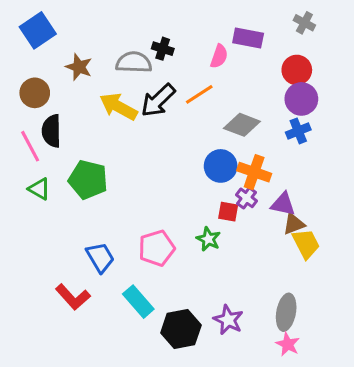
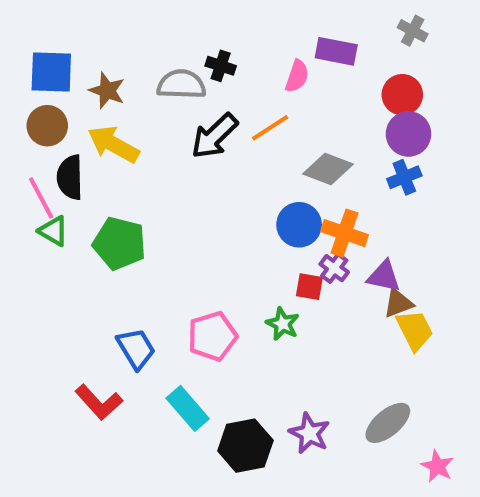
blue square: (38, 30) -> (51, 72), moved, turned 36
yellow arrow: (119, 107) -> (113, 144), moved
green triangle: (39, 189) -> (53, 231), moved
gray ellipse: (286, 312) -> (388, 423), turned 40
pink star: (288, 344) -> (437, 466), moved

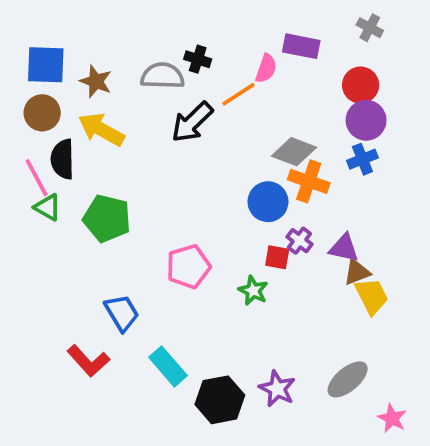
orange line: (270, 128) -> (238, 94), moved
orange cross: (344, 233) -> (309, 181), moved
pink pentagon: (212, 336) -> (188, 267), moved

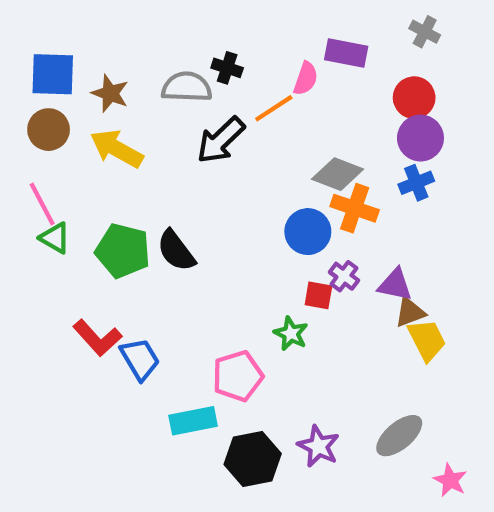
black semicircle: (62, 159) -> (176, 251), moved, turned -36
pink pentagon: (188, 267) -> (238, 376), moved
red L-shape: (88, 361) -> (97, 338), moved
cyan rectangle: (168, 366) -> (193, 421), turned -60

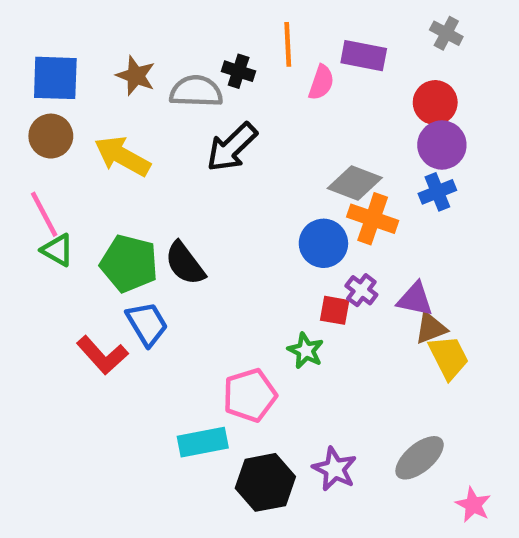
brown star: (110, 93) -> (136, 76), moved
orange line: (274, 108) -> (288, 44), moved, turned -60
blue trapezoid: (140, 359) -> (147, 324), moved

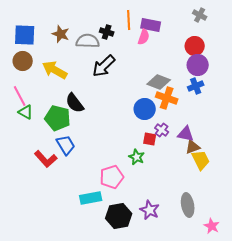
purple rectangle: (364, 56) -> (151, 25), moved
black semicircle: (185, 263) -> (75, 103), moved
gray ellipse: (420, 458) -> (188, 205), turned -60

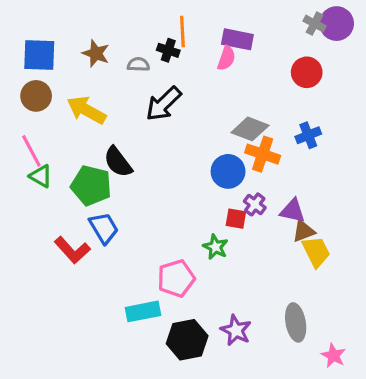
orange line: (129, 20) -> (182, 31), moved
gray semicircle: (88, 41) -> (138, 64), size x0.6
purple circle: (198, 65) -> (337, 24), moved

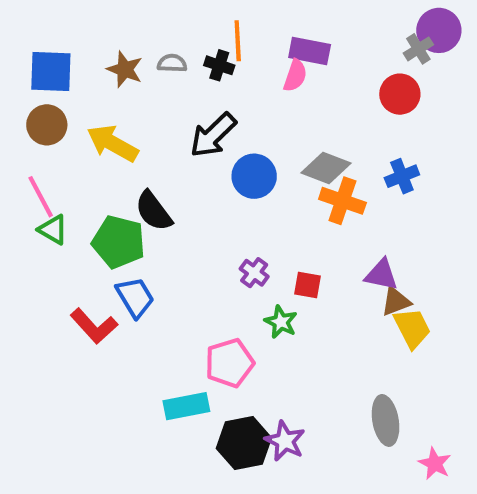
gray cross: (315, 24) -> (418, 49), moved, turned 30
gray semicircle: (138, 64) -> (172, 63), moved
blue circle: (228, 171) -> (254, 176), moved
purple cross: (255, 204) -> (254, 273), moved
purple star: (236, 330) -> (285, 441), moved

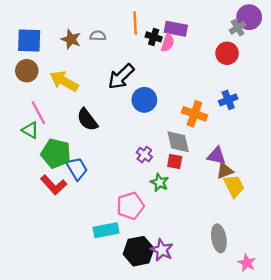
black cross: (219, 65) -> (154, 37), moved
gray diamond: (326, 168) -> (178, 142), moved, turned 56
pink line: (41, 197) -> (38, 113), moved
green pentagon: (119, 242) -> (56, 153), moved

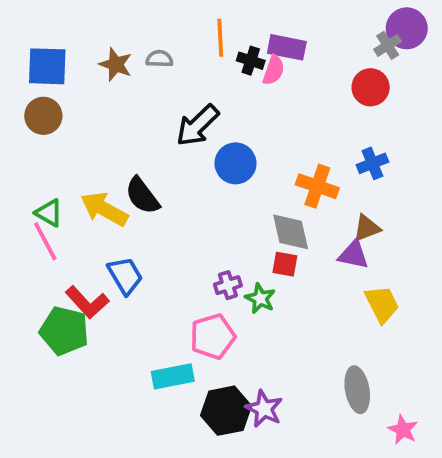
yellow arrow: (64, 81) -> (104, 209), moved
pink line: (38, 113) -> (45, 241), moved
green pentagon: (56, 153) -> (64, 331), moved
purple cross: (144, 155) -> (228, 285), moved, turned 35
brown triangle: (225, 171) -> (367, 228), moved

